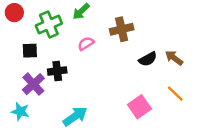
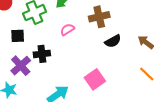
black semicircle: (148, 59) -> (113, 41), moved
pink square: (139, 107) -> (95, 79), moved

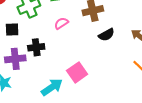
purple cross: (21, 66) -> (15, 59), turned 36
pink square: (95, 79) -> (77, 72), moved

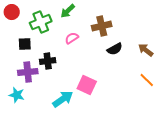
pink square: (77, 72) -> (87, 85), turned -30

